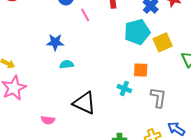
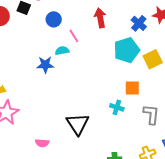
cyan semicircle: (67, 64) -> (62, 51), moved
black triangle: (84, 103) -> (78, 124), turned 35

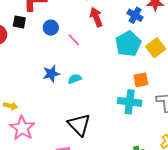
cyan semicircle: (62, 51) -> (75, 79), moved
cyan cross: (117, 107) -> (130, 102), size x1.6
black triangle: (78, 124) -> (79, 125), moved

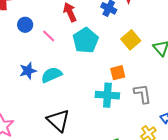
cyan pentagon: (128, 44) -> (86, 40), moved
cyan semicircle: (75, 79) -> (52, 75), size x1.5

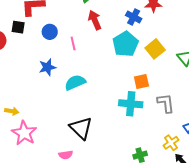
pink line: (49, 36) -> (73, 43), turned 32
cyan pentagon: (86, 40) -> (125, 44), moved
blue star: (28, 71) -> (47, 67), moved

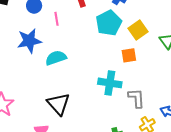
blue star: (47, 67) -> (29, 41), size x1.4
orange square: (141, 82) -> (129, 55), moved
gray L-shape: (166, 103) -> (136, 98), moved

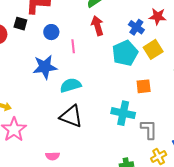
yellow square: (138, 30) -> (153, 49), moved
black triangle: (58, 104) -> (71, 116), moved, turned -30

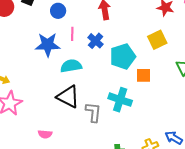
blue cross: (136, 27) -> (96, 41), moved
pink line: (73, 46) -> (72, 34), moved
cyan pentagon: (125, 53) -> (123, 56), moved
gray L-shape: (149, 129) -> (93, 112), moved

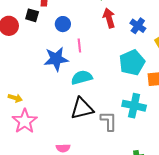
blue cross: (96, 41) -> (138, 26), moved
black triangle: (68, 97) -> (82, 108), turned -35

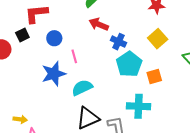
black square: (32, 15) -> (22, 35), turned -32
red arrow: (109, 18) -> (99, 24), turned -42
blue cross: (138, 26) -> (119, 42), moved

